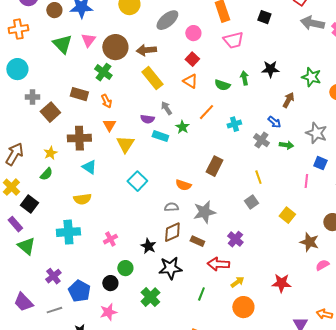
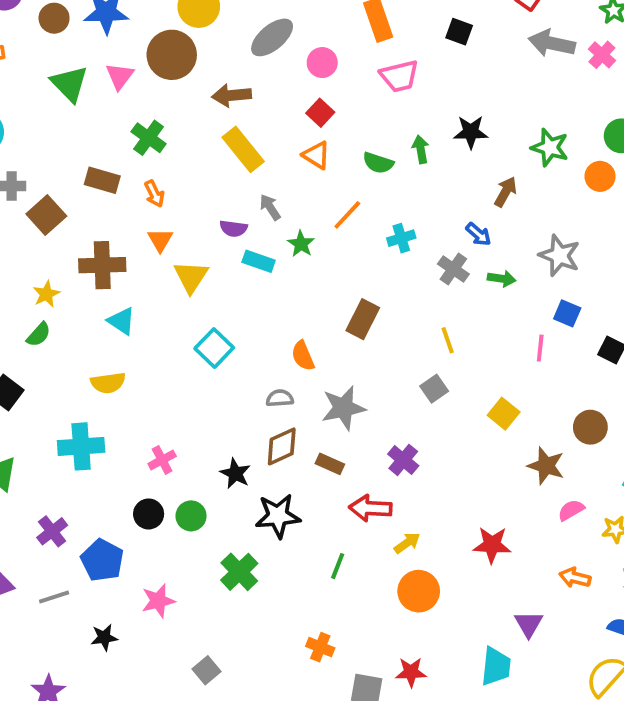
brown circle: (115, 47) -> (172, 55), moved
orange semicircle: (183, 185) -> (303, 356), turned 49
black circle: (110, 283) -> (149, 514), moved
orange arrow: (324, 314) -> (575, 578), moved

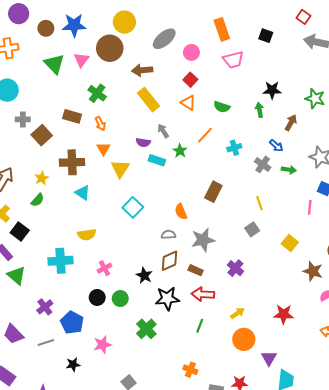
green arrow: (421, 149) -> (259, 110), moved
yellow semicircle: (108, 383) -> (87, 235), moved
red arrow: (370, 508) -> (203, 294), moved
purple triangle: (529, 624) -> (269, 358), moved

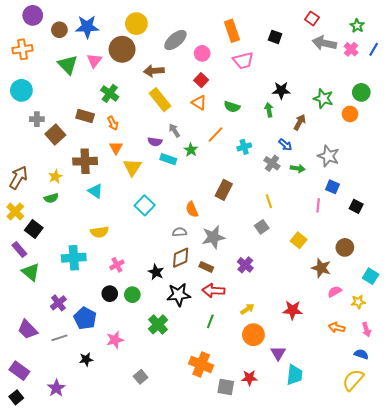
green semicircle: (37, 200) -> (51, 198), turned 32
orange cross: (190, 370) -> (201, 364), size x1.6

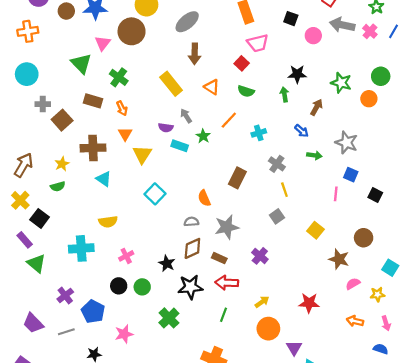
pink circle: (202, 53) -> (313, 36), moved
green triangle: (68, 65) -> (81, 63), moved
brown arrow: (154, 71) -> (195, 54), moved, turned -84
red square: (201, 80) -> (242, 63), moved
gray cross: (272, 163) -> (277, 164), moved

